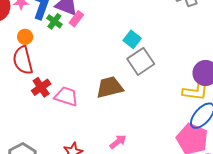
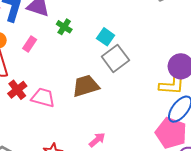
pink rectangle: (76, 19) -> (30, 44), moved
green cross: (54, 21) -> (64, 27), moved

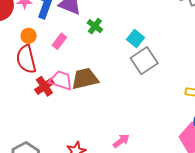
brown trapezoid: (86, 86) -> (85, 79), moved
pink trapezoid: (43, 97) -> (61, 80), moved

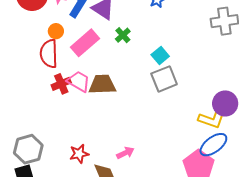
pink rectangle: (59, 41) -> (85, 43), size x1.8

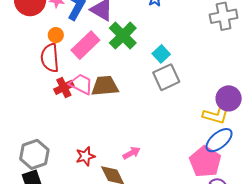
green cross: (123, 35) -> (123, 36), size x1.8

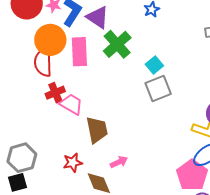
orange circle: (56, 35) -> (50, 40), size x2.0
pink rectangle: (85, 45) -> (79, 52), turned -52
pink trapezoid: (81, 84) -> (71, 104), moved
brown trapezoid: (105, 86) -> (97, 130), moved, turned 80

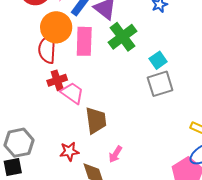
pink arrow: (119, 162) -> (115, 154), turned 144

